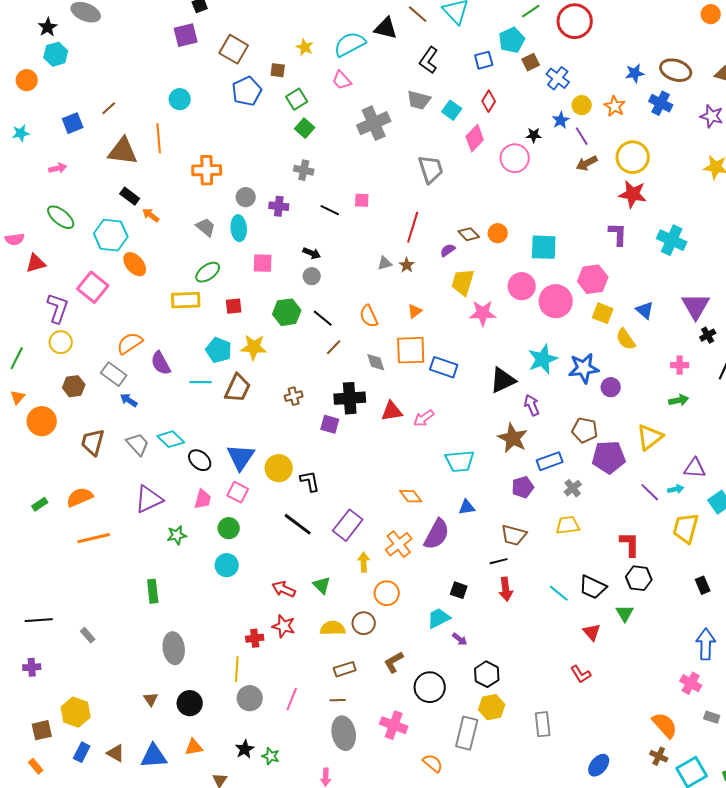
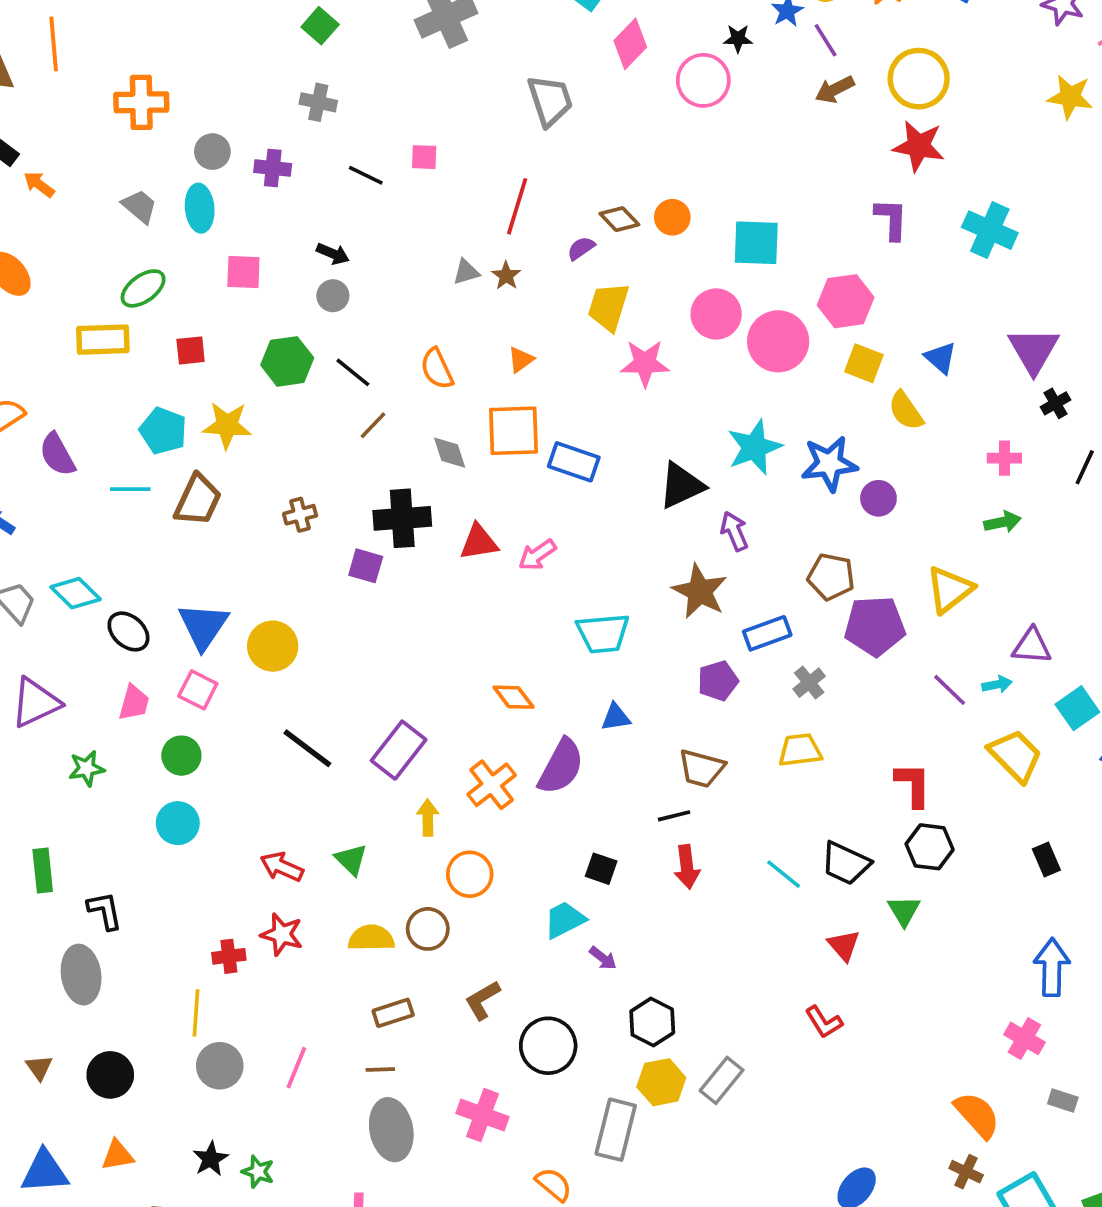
black L-shape: (310, 481) -> (105, 911), moved
yellow trapezoid: (686, 528) -> (1015, 756), turned 120
gray rectangle: (543, 724) -> (722, 1080), moved, turned 45

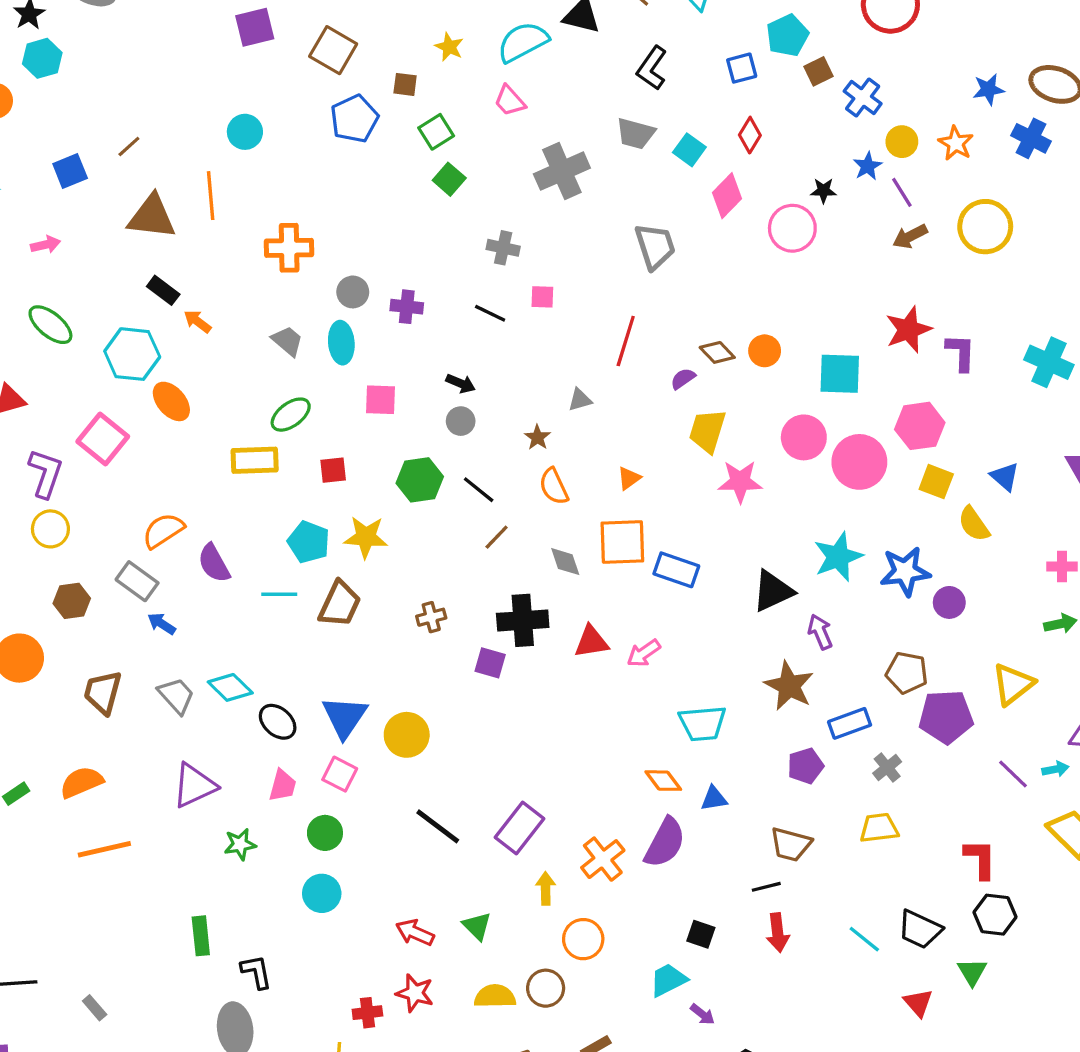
gray cross: (318, 102) -> (503, 248), moved
red star: (919, 146) -> (908, 330), moved, turned -30
brown star: (506, 276) -> (537, 437), moved
orange diamond: (514, 697) -> (663, 781), moved

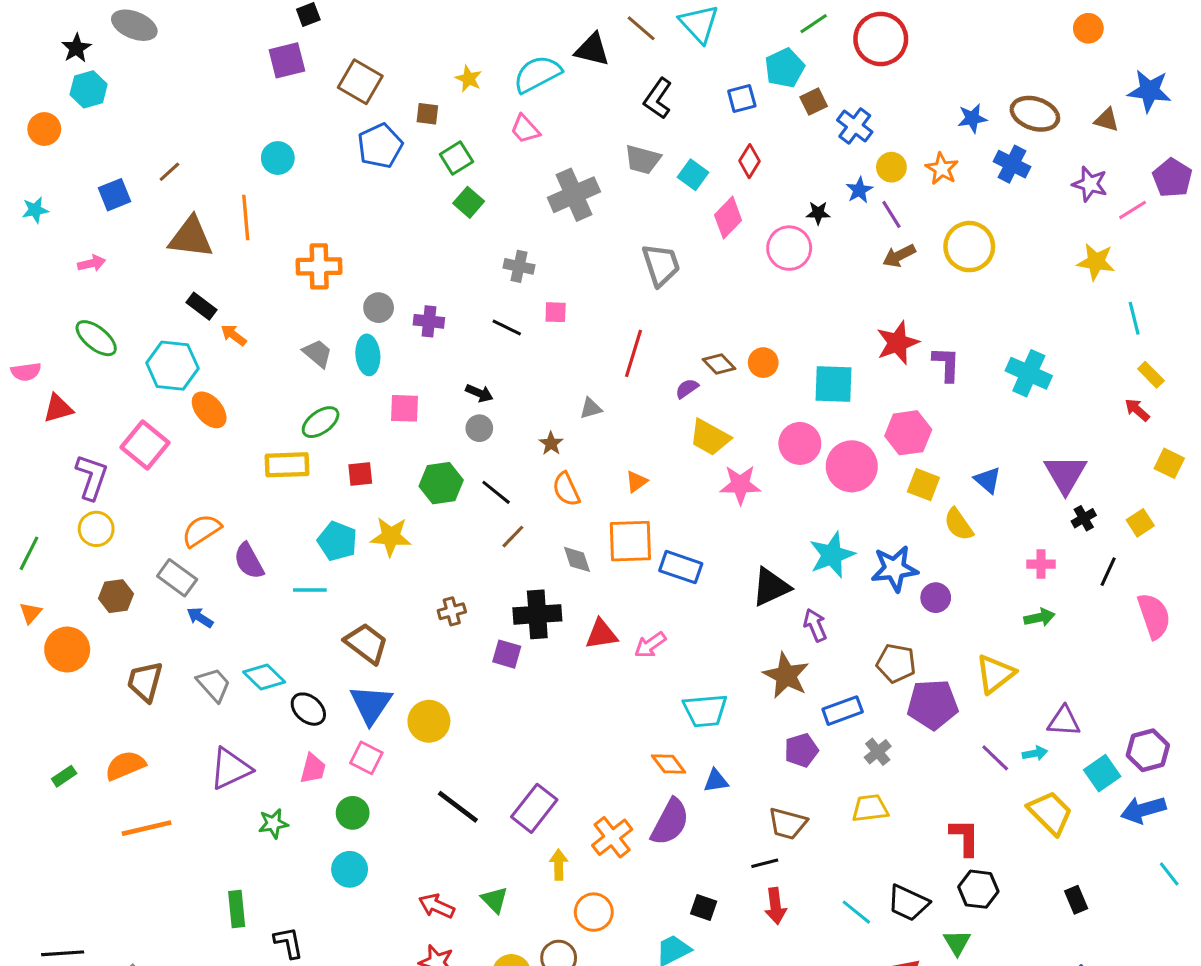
yellow trapezoid: (707, 431) -> (710, 437), turned -78
brown trapezoid: (340, 604) -> (366, 643), moved, turned -78

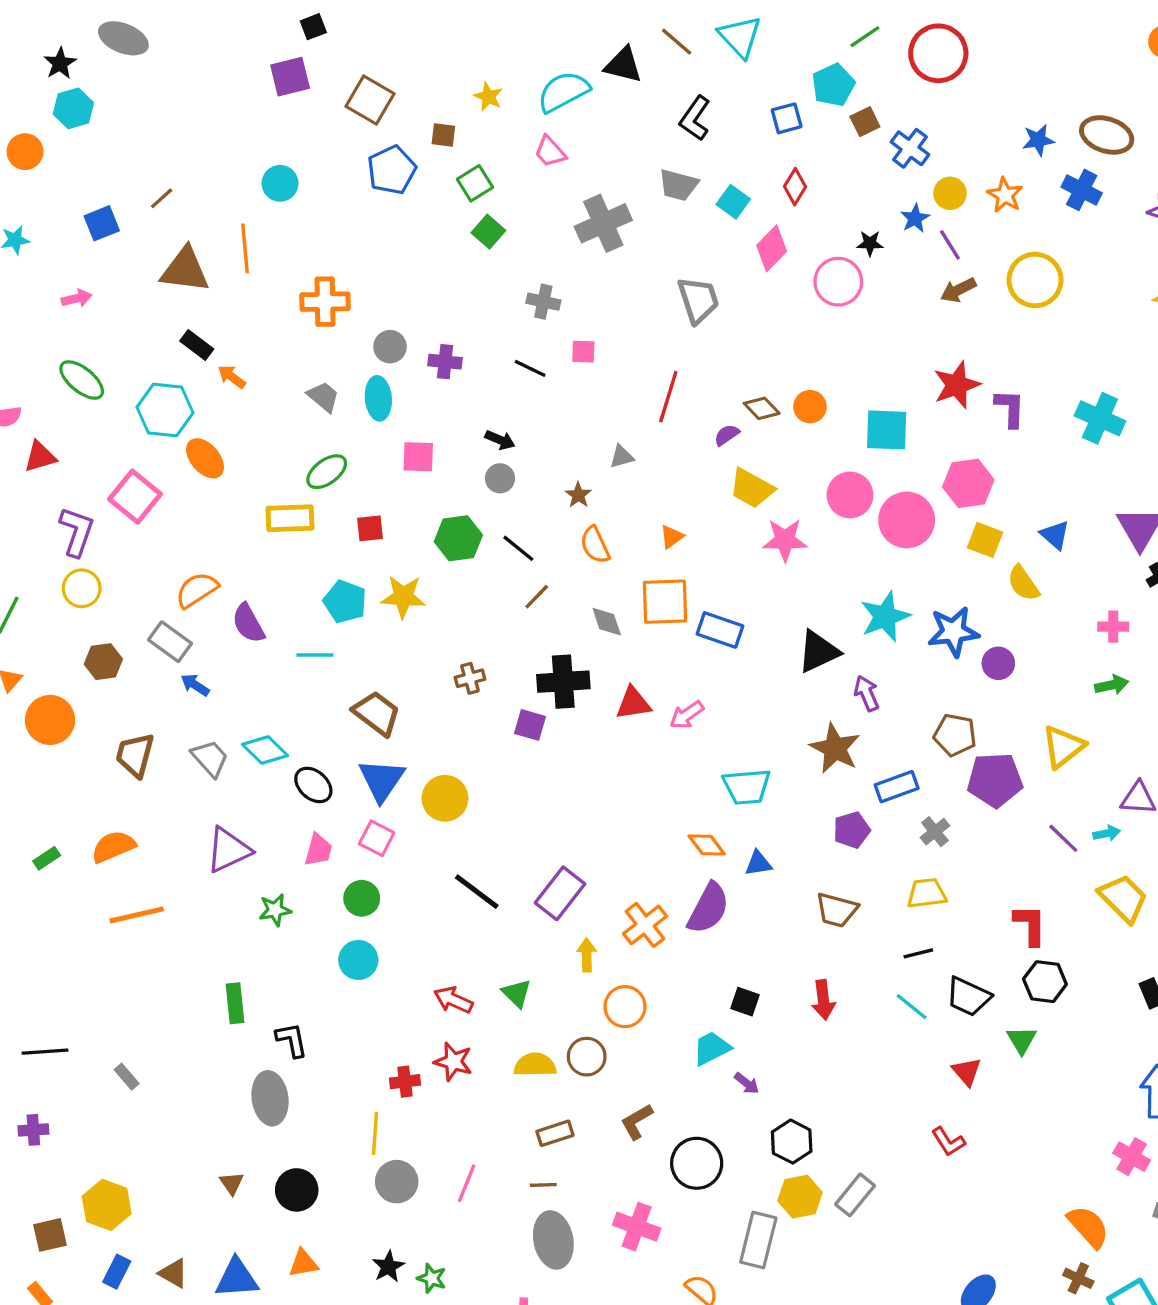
black line: (765, 863) -> (918, 953), moved

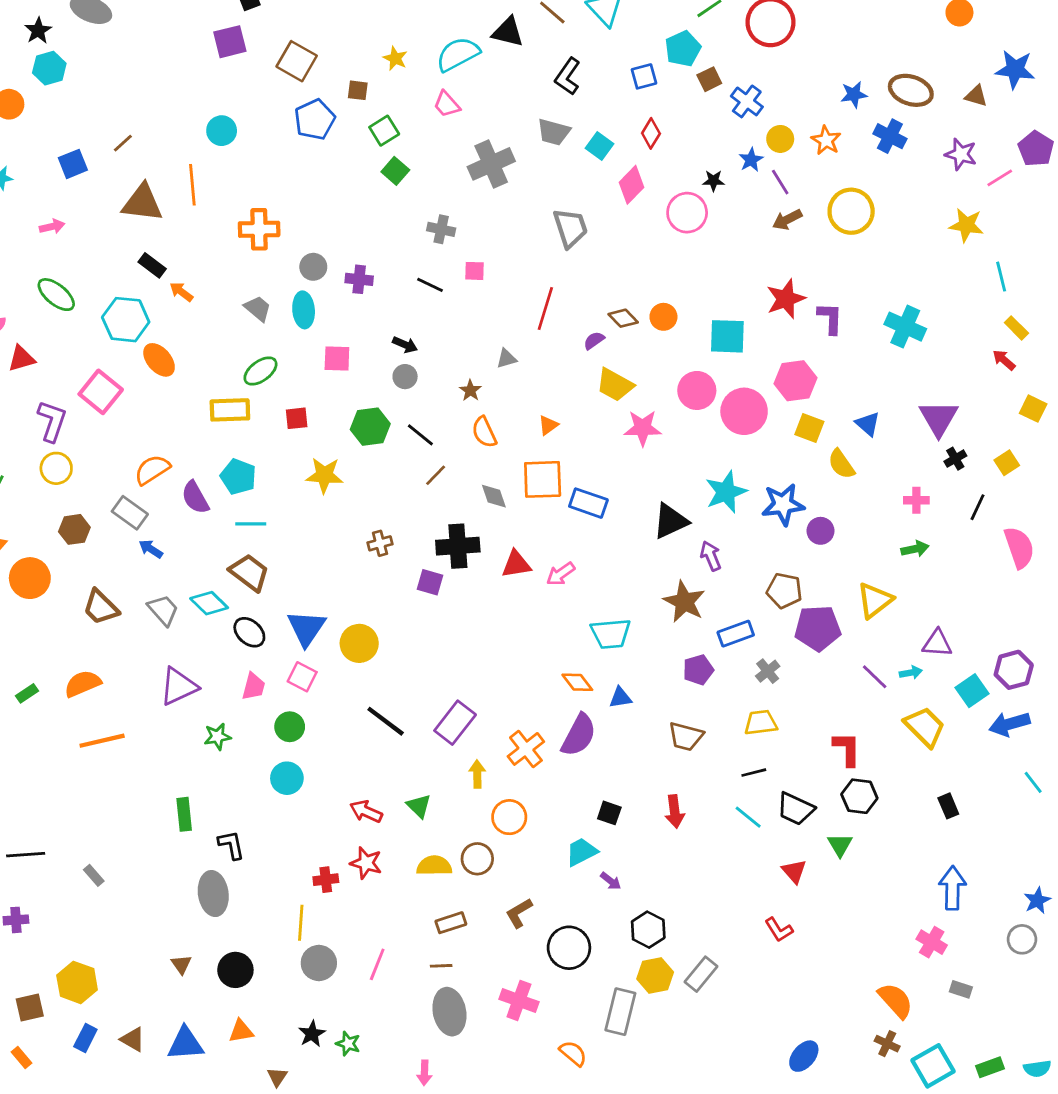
cyan pentagon: (345, 602) -> (238, 477), moved
brown trapezoid: (377, 713) -> (249, 573), moved
brown trapezoid: (135, 755) -> (101, 607), turned -60

